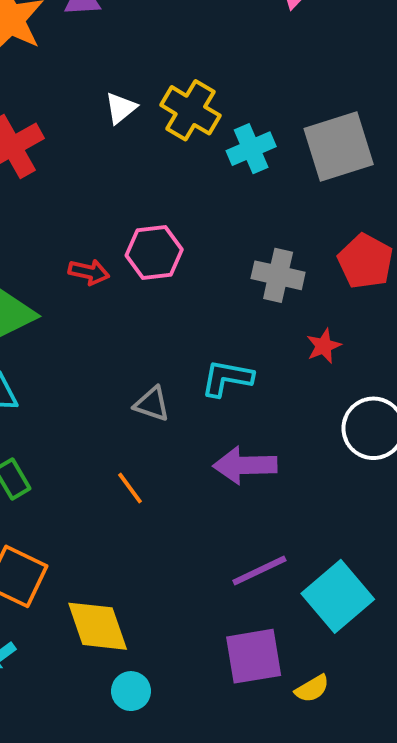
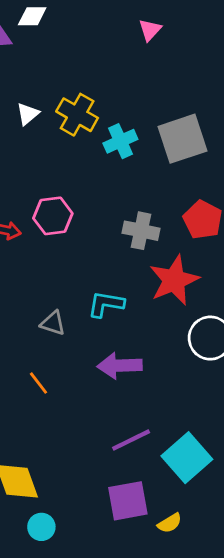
red star: (324, 346) -> (174, 280), size x2.0

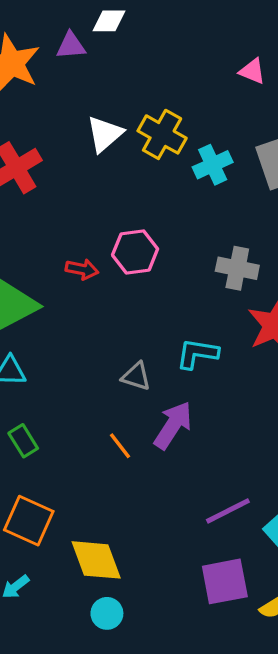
pink triangle: (150, 30) -> (252, 71), moved, turned -50
white triangle: (28, 114) -> (105, 134), size x1.4
purple arrow: (120, 366) -> (173, 425), moved, turned 126
cyan circle: (41, 527) -> (107, 613), moved

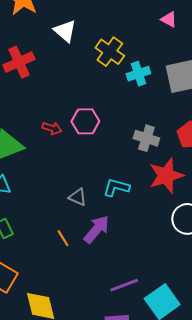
white triangle: (105, 134) -> (65, 31), moved, turned -45

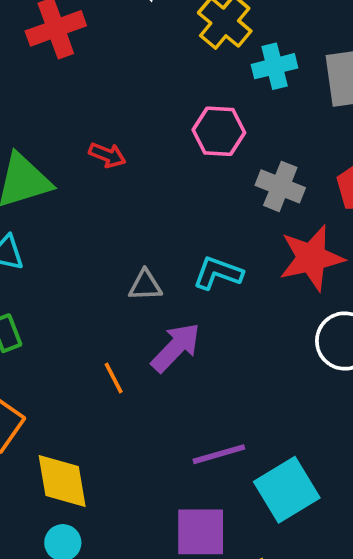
pink hexagon: (85, 121) -> (219, 131), moved
gray triangle: (78, 197) -> (145, 285), turned -30
orange line: (63, 238) -> (114, 378), moved

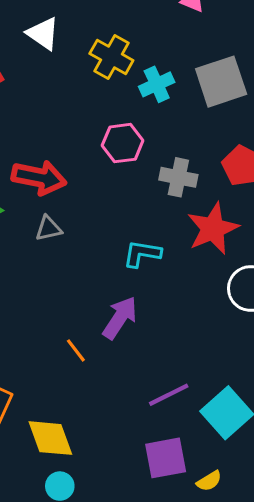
red arrow: (107, 155) -> (39, 177), size x1.8
gray triangle: (145, 285) -> (49, 228), moved

